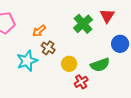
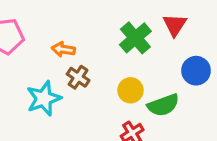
orange arrow: (39, 31) -> (63, 49), turned 48
yellow circle: (69, 64) -> (130, 90), moved

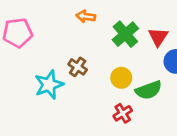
red triangle: (175, 25) -> (158, 37), moved
orange arrow: (63, 49) -> (86, 16), moved

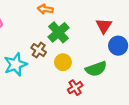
green cross: (125, 34) -> (59, 32), moved
yellow circle: (121, 78) -> (63, 62), moved

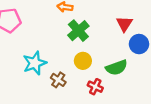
brown cross: (39, 50) -> (58, 80), moved
red cross: (75, 88) -> (95, 87), turned -32

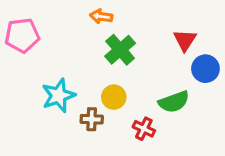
yellow circle: (83, 61) -> (114, 97), moved
brown cross: (58, 80) -> (92, 119), turned -32

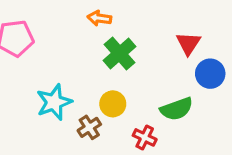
brown cross: (92, 119) -> (89, 127), turned -35

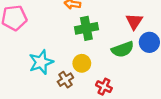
green cross: (120, 53) -> (86, 28), turned 30
green semicircle: (177, 109) -> (123, 49), moved

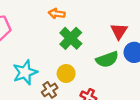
green cross: (86, 28) -> (71, 38), turned -35

